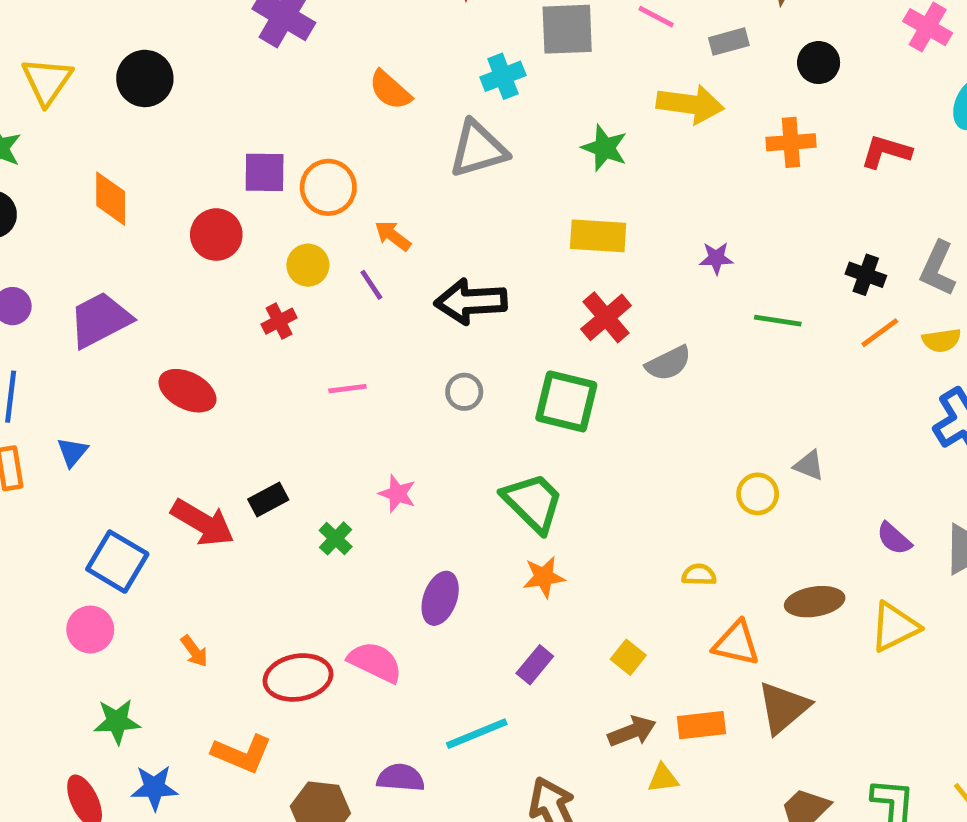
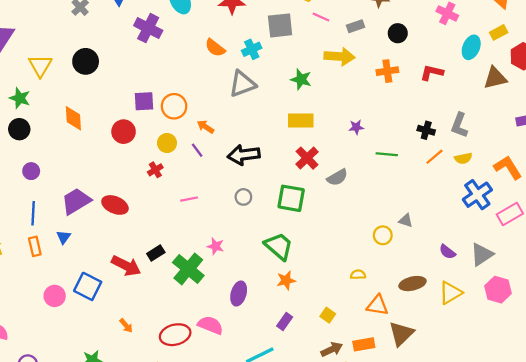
orange semicircle: (390, 90) -> (215, 48), moved
purple trapezoid: (100, 320) -> (76, 201), moved
green cross: (336, 538) -> (188, 269), size x2.0
pink circle: (90, 630) -> (55, 296), moved

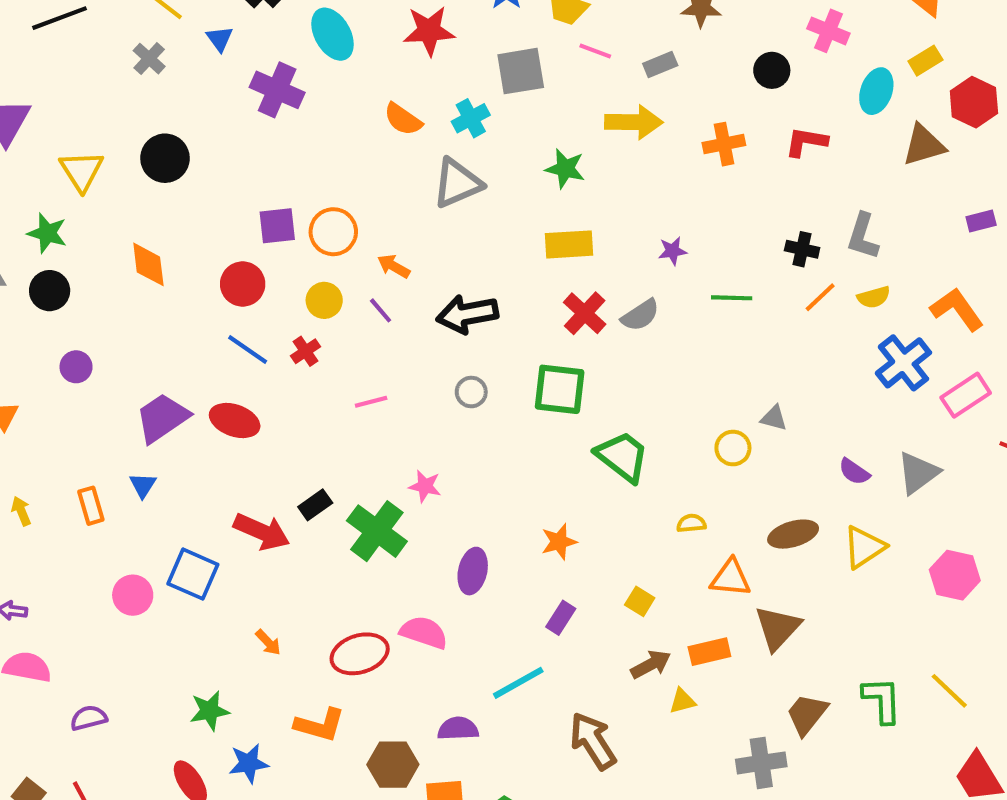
black circle: (398, 33) -> (772, 70), moved
gray semicircle: (337, 177) -> (640, 315), moved
blue line: (33, 213) -> (248, 349), moved, turned -55
green trapezoid: (279, 246) -> (622, 457), moved
pink hexagon: (498, 290) -> (955, 575), moved

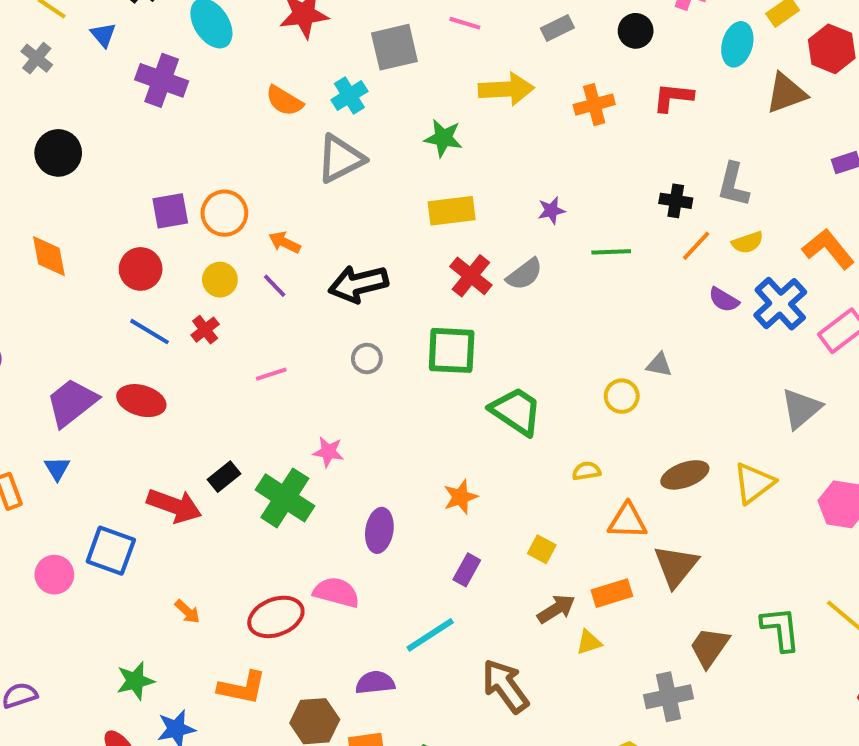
gray rectangle: (660, 65) -> (557, 28), moved
purple semicircle: (854, 472) -> (724, 300), moved

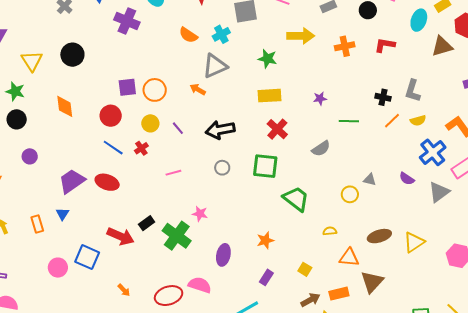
orange arrow: (285, 242) -> (198, 89), moved
gray semicircle: (525, 274) -> (321, 149), moved
purple semicircle: (724, 300) -> (407, 179), moved
gray triangle: (801, 408) -> (439, 192), moved

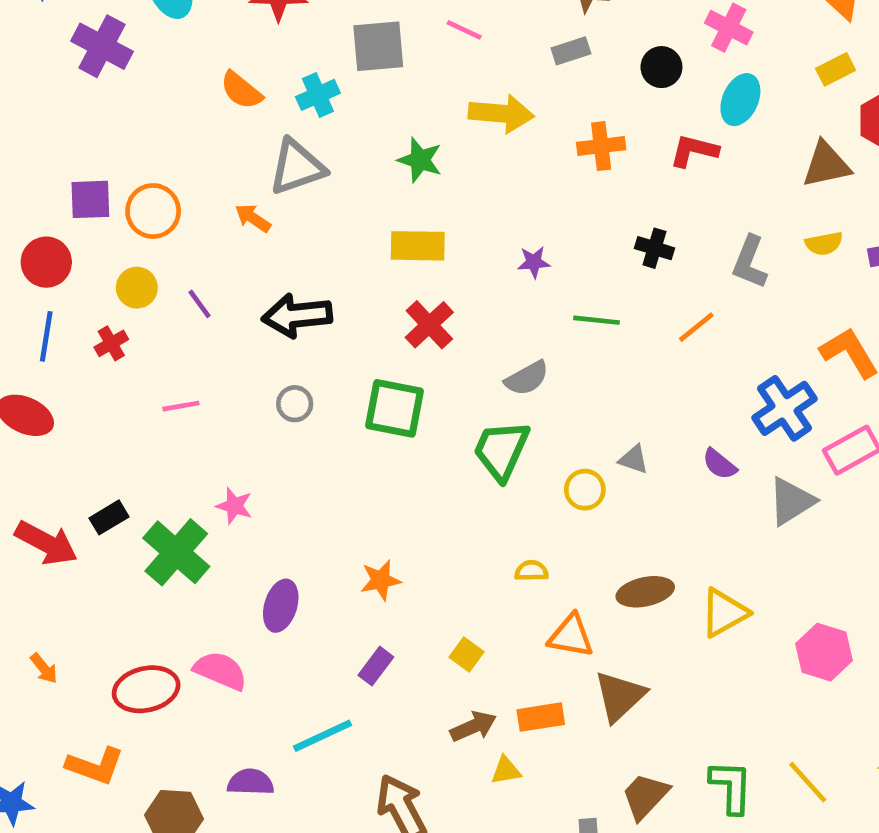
cyan ellipse: (419, 20) -> (740, 100), moved
black cross: (383, 97) -> (654, 248), moved
yellow semicircle: (418, 120) -> (824, 244), moved
blue line: (113, 148) -> (46, 336), turned 60
green trapezoid: (296, 199) -> (501, 450), moved, turned -108

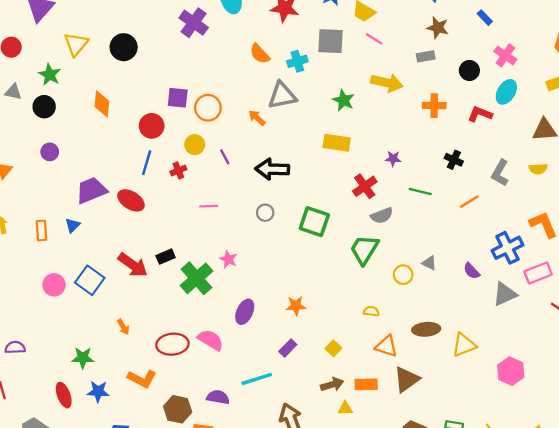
red cross: (429, 325) -> (365, 186), moved

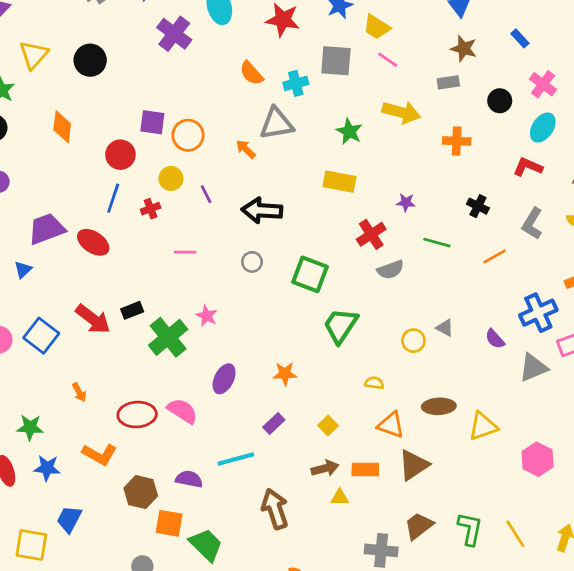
red L-shape: (480, 114) -> (528, 167), moved
green trapezoid: (364, 250) -> (341, 326), moved

